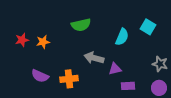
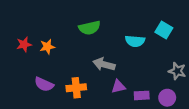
cyan semicircle: (122, 37) -> (135, 41), turned 72
purple triangle: (115, 69) -> (118, 87), moved
purple circle: (159, 88) -> (167, 98), moved

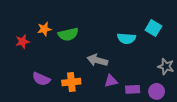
green semicircle: (90, 28) -> (68, 34), moved
orange star: (47, 47) -> (44, 29), moved

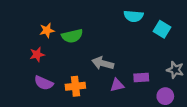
cyan semicircle: (126, 38) -> (134, 16), moved
red star: (23, 42) -> (37, 54), moved
purple rectangle: (133, 89) -> (141, 78), moved

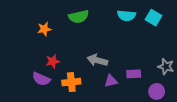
cyan square: (162, 29) -> (153, 18), moved
green semicircle: (72, 36) -> (79, 17), moved
red star: (37, 54) -> (53, 61), moved

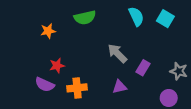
cyan semicircle: (126, 16) -> (136, 16), turned -120
gray arrow: (97, 60) -> (117, 53), moved, turned 30
purple rectangle: (134, 74) -> (143, 68), moved, turned -56

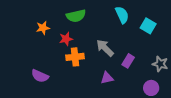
cyan square: (165, 19) -> (148, 26), moved
red star: (57, 66) -> (66, 39), moved
orange cross: (77, 88) -> (75, 57), moved

